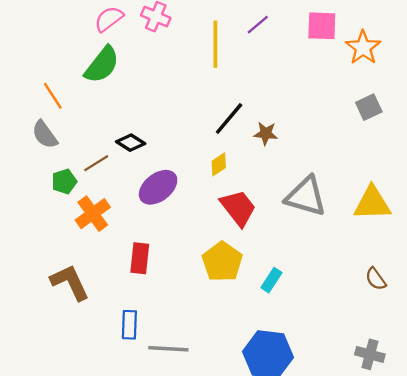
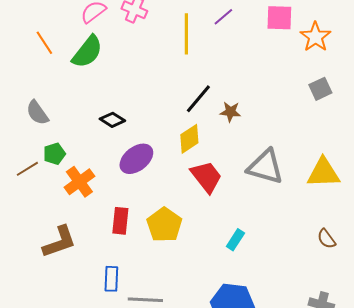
orange line: (53, 96) -> (44, 43), moved
brown line: (96, 163) -> (27, 169), moved
yellow diamond: (219, 164) -> (189, 139), size x1.4
yellow pentagon: (222, 262) -> (164, 225), moved
brown L-shape: (70, 282) -> (59, 242), turned 96

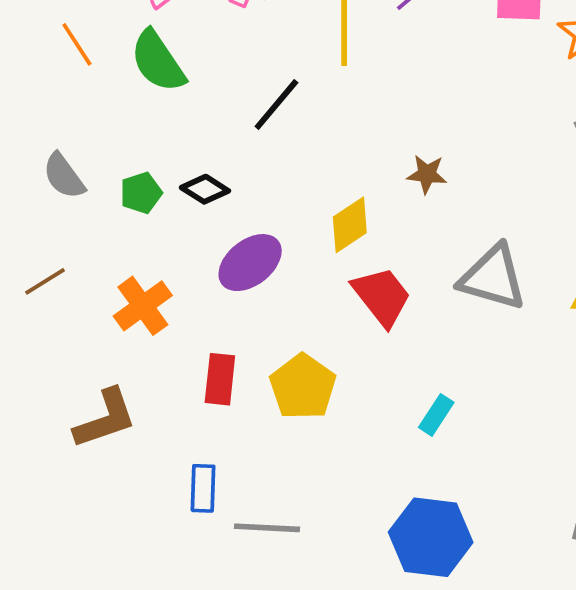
green semicircle: (87, 52) -> (158, 61), turned 108
black line: (198, 99) -> (276, 105), moved
green pentagon: (54, 154) -> (141, 193), moved

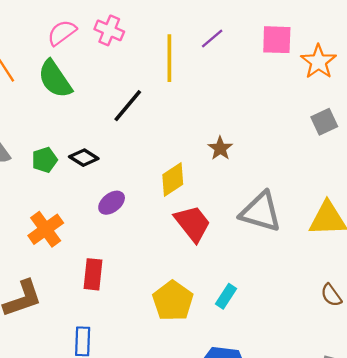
brown star: (427, 174) -> (220, 148), turned 30
purple ellipse: (250, 263) -> (112, 203), size x0.7
yellow pentagon: (303, 387) -> (173, 301), moved

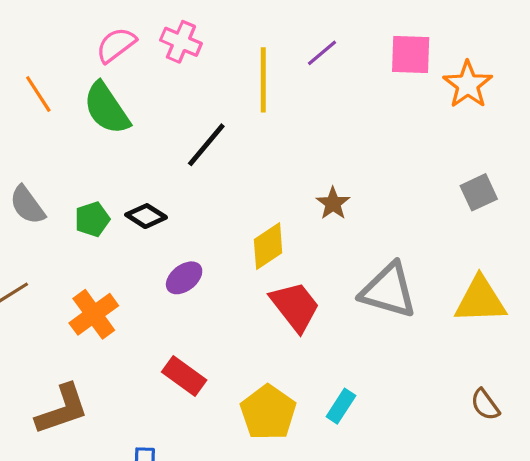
gray square: (324, 122) -> (479, 192), moved
red rectangle: (93, 274) -> (184, 376), moved, turned -60

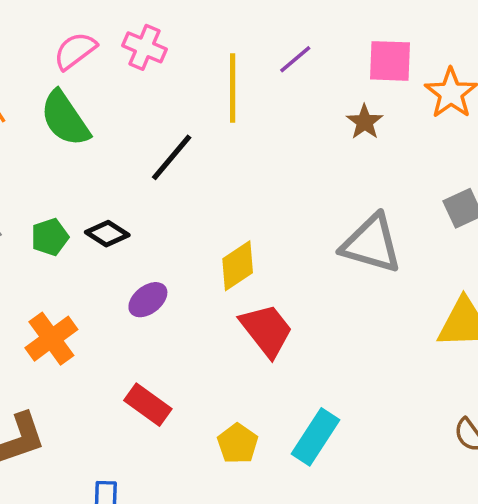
brown star: (333, 203) -> (365, 122), moved
gray triangle: (388, 291) -> (371, 244), moved
cyan rectangle: (341, 406) -> (316, 437), size x1.5
yellow pentagon: (268, 413) -> (238, 444), size x0.7

